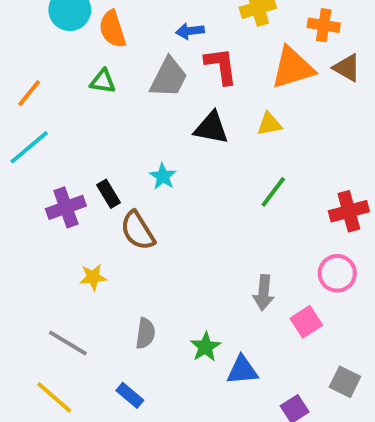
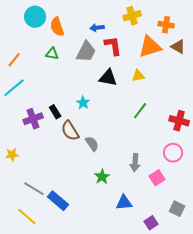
red cross: (349, 211) -> (179, 121), turned 30
yellow star: (93, 277) -> (12, 155), moved
gray semicircle: (145, 333) -> (92, 144), moved, turned -42
green star: (205, 347) -> (102, 177), moved
blue rectangle: (130, 395) -> (58, 201), moved, size x1.5

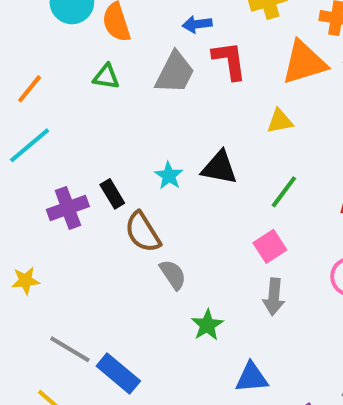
black triangle: (108, 78) -> (219, 168), moved
gray semicircle: (92, 144) -> (173, 275), moved
pink square: (157, 178) -> (270, 246), moved

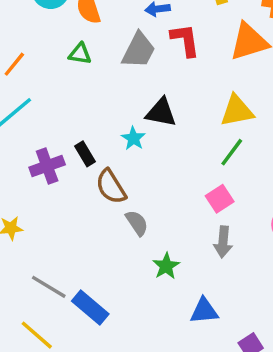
yellow triangle: (280, 121) -> (237, 111), moved, size x1.5
black triangle: (219, 168) -> (161, 112), moved

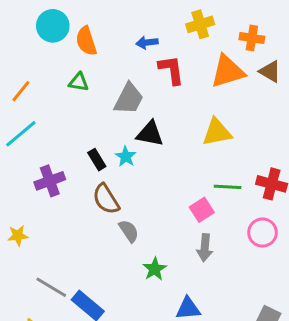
gray trapezoid: (139, 50) -> (129, 99), moved
green line: (232, 152) -> (228, 187), moved, turned 56
black rectangle: (85, 154) -> (97, 160), moved

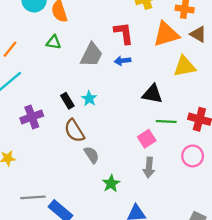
blue arrow: (147, 43) -> (123, 61), moved
yellow triangle: (217, 132) -> (185, 66), moved
black triangle: (150, 134) -> (152, 94), moved
gray line: (51, 287) -> (33, 197), turned -35

